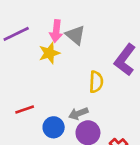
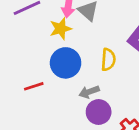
blue circle: (54, 127) -> (66, 63), moved, size x1.4

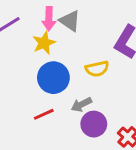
yellow semicircle: (108, 60) -> (97, 69), turned 80
red line: (34, 86) -> (44, 114), moved

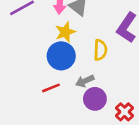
yellow star: (44, 43) -> (65, 32), moved
yellow semicircle: (97, 69) -> (100, 50), turned -78

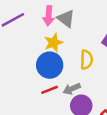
red line: (51, 88) -> (50, 90), moved

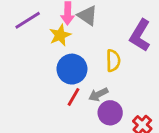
yellow star: (54, 43) -> (60, 35), moved
red line: (50, 90) -> (73, 97), turned -35

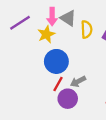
yellow semicircle: (113, 61) -> (87, 29), moved
purple circle: (110, 113) -> (68, 99), moved

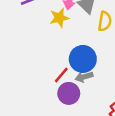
blue circle: (56, 61) -> (83, 59), moved

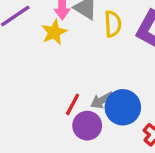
blue circle: (83, 59) -> (123, 107), moved

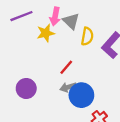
red line: (73, 104) -> (66, 67), moved
purple circle: (87, 126) -> (26, 88), moved

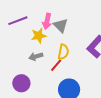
yellow semicircle: (87, 36) -> (63, 52), moved
gray arrow: (68, 87) -> (36, 56), moved

